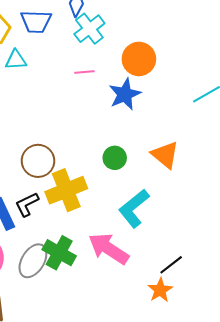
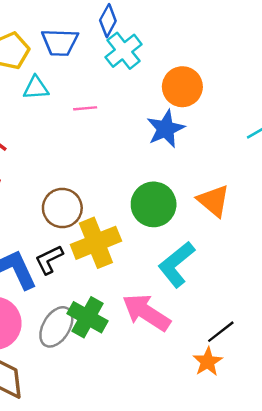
pink line: (84, 72) -> (85, 108), moved
green circle: (115, 158) -> (154, 204), size x1.6

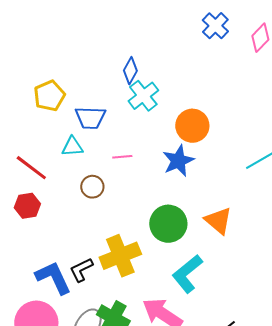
blue trapezoid: (60, 42) -> (90, 118), moved
cyan triangle: (36, 88) -> (72, 147), moved
pink line: (85, 108) -> (122, 157), moved
brown circle: (62, 208) -> (92, 187), moved, size x0.7

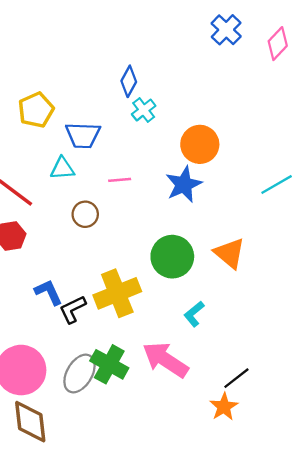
cyan cross: (143, 96) -> (144, 110), size x0.7
cyan L-shape: (187, 274) -> (194, 314), size x0.6
blue L-shape: (53, 278) -> (49, 292), moved, size x0.7

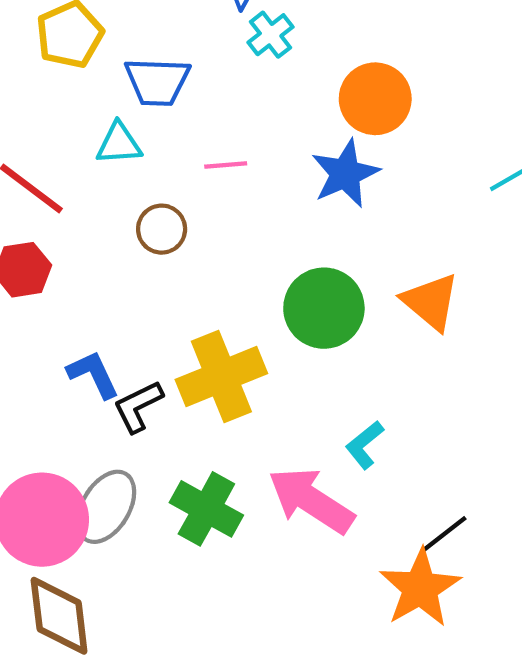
cyan L-shape: (194, 314) -> (365, 445), moved
gray ellipse: (79, 373) -> (106, 507), moved
orange star: (224, 407) -> (420, 588), size x1.5

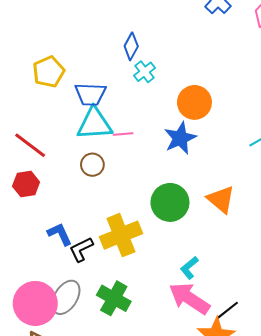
cyan triangle: (119, 144) -> (94, 124), moved, size x1.6
pink arrow: (311, 500) -> (189, 298), moved

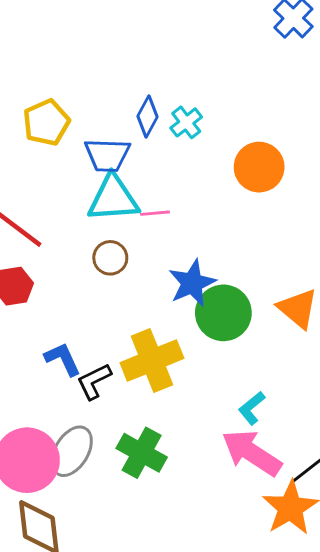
blue diamond: (131, 46) -> (148, 116), moved
blue star: (180, 138) -> (192, 283), moved

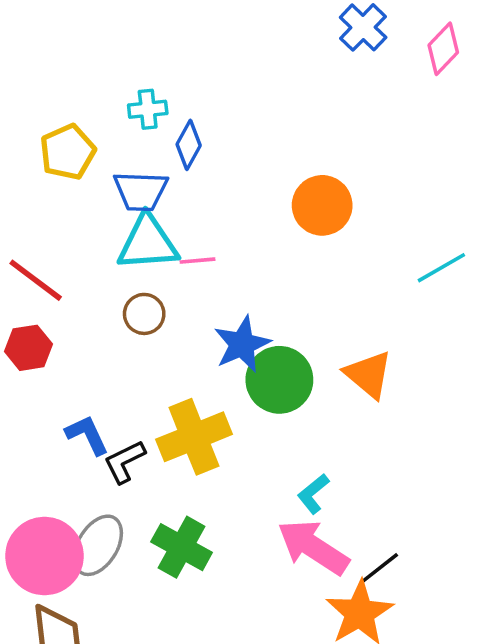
cyan cross: (186, 122) -> (148, 109), moved, turned 32

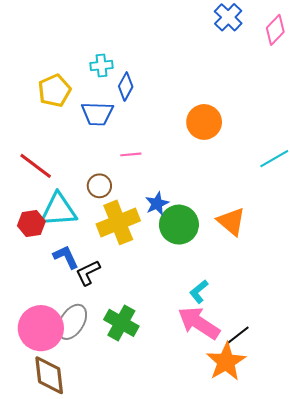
cyan triangle: (148, 243) -> (59, 210), moved
blue star: (242, 344) -> (157, 204), size x0.7
red hexagon: (28, 348) -> (31, 224), moved
yellow cross: (194, 437) -> (118, 222), moved

